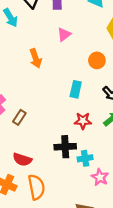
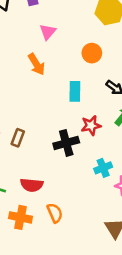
orange arrow: (36, 58) -> (36, 64), moved
black cross: (65, 147) -> (66, 143), moved
orange semicircle: (36, 187) -> (55, 213), size x0.7

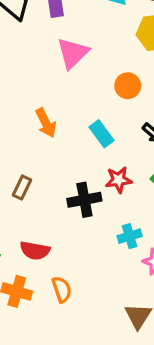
pink triangle: (48, 32) -> (73, 53), size x1.5
orange arrow: (36, 64) -> (46, 123), moved
cyan rectangle: (75, 91) -> (101, 134), turned -42

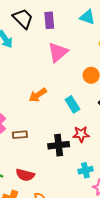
orange arrow: (46, 123) -> (38, 95), turned 78
brown rectangle: (22, 188) -> (20, 135), turned 56

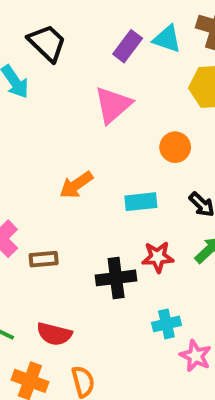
purple rectangle: (49, 20) -> (128, 46), moved, turned 42
cyan rectangle: (72, 104) -> (141, 202), turned -63

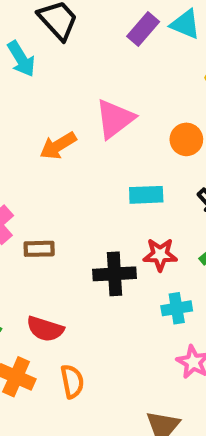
pink triangle: (113, 105) -> (115, 119), moved
orange arrow: (76, 185) -> (58, 146), moved
cyan cross: (166, 324) -> (177, 308), moved

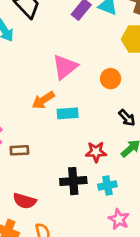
orange arrow: (58, 146) -> (43, 100), moved
cyan rectangle: (146, 195) -> (68, 113), moved
black cross: (115, 274) -> (73, 181), moved

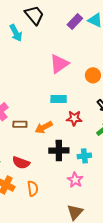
orange arrow: (43, 100) -> (44, 127), moved
red star: (96, 152) -> (74, 118), moved
pink star: (119, 219) -> (75, 180), moved

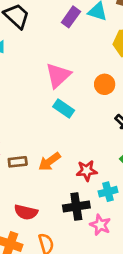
cyan rectangle: (59, 99) -> (64, 108), moved, turned 42
red star: (74, 118) -> (87, 171), moved
black cross: (59, 151) -> (76, 206), moved

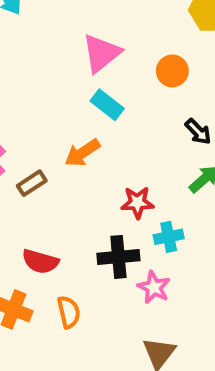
brown rectangle: (18, 162) -> (32, 183), turned -30
orange arrow: (49, 162) -> (82, 153), moved

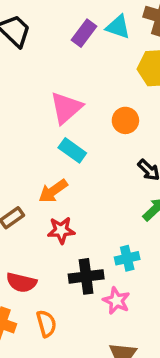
red star: (137, 203) -> (61, 230), moved

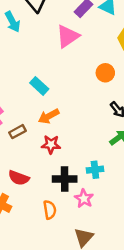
pink triangle: (66, 108) -> (68, 36), moved
cyan rectangle: (72, 150) -> (39, 86), moved
orange semicircle: (46, 324) -> (50, 210), moved

